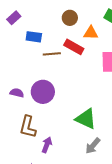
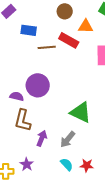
purple semicircle: (17, 93) -> (17, 96), moved
gray arrow: (93, 146) -> (68, 139), moved

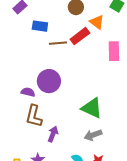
orange triangle: (86, 26) -> (97, 22), turned 35
red rectangle: (69, 40) -> (80, 36), turned -66
gray arrow: (68, 139) -> (93, 135), moved, turned 30

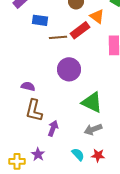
purple circle: (49, 81) -> (69, 69), moved

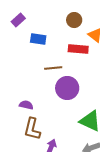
red rectangle: (80, 30) -> (78, 49), turned 42
brown line: (58, 37) -> (53, 68), moved

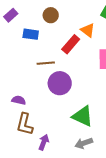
brown circle: (74, 20) -> (51, 15), moved
red rectangle: (78, 49) -> (71, 44), turned -54

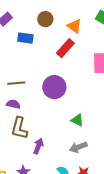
orange triangle: (88, 30) -> (74, 26), moved
brown line: (46, 63) -> (16, 83), moved
green triangle: (83, 116) -> (77, 120), size x0.6

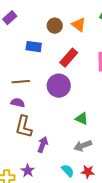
brown circle: (45, 19) -> (55, 26), moved
blue rectangle: (25, 38) -> (34, 47), moved
red rectangle: (65, 48) -> (69, 58), moved

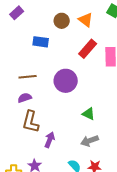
red rectangle: (69, 58) -> (88, 49), moved
purple semicircle: (18, 103) -> (25, 98), turned -32

